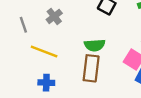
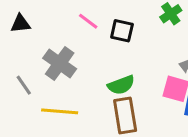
gray cross: (54, 16) -> (60, 64), size x1.5

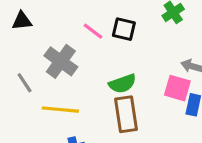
pink line: (88, 21) -> (93, 31), moved

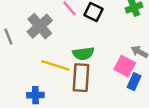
yellow line: (60, 110) -> (55, 65), moved

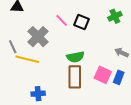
yellow line: (55, 65) -> (27, 59), moved
pink square: (125, 66) -> (103, 75), moved

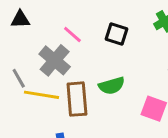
pink line: (62, 20) -> (72, 35), moved
brown rectangle: (75, 77) -> (77, 99), moved

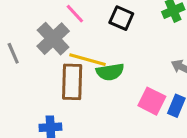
yellow line: (41, 95) -> (88, 60), moved

